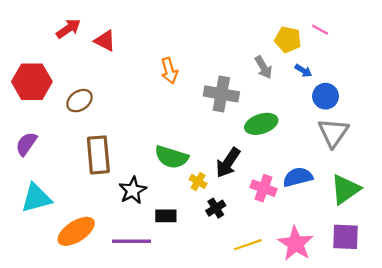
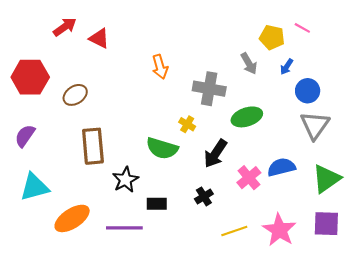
blue arrow: (303, 71) -> (287, 67), turned 91
yellow cross: (198, 181) -> (187, 124), moved
pink cross: (263, 188) -> (249, 178), turned 30

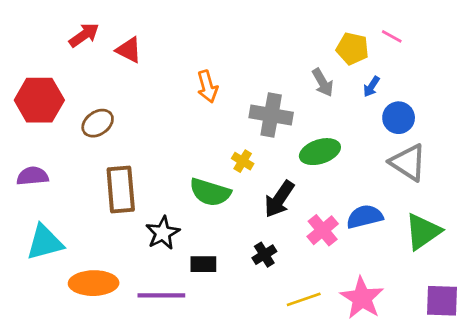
gray triangle: (315, 125) -> (408, 162), turned -32
purple semicircle: (25, 136) -> (33, 176), turned 50
orange ellipse: (72, 218) -> (94, 283), turned 32
purple square: (326, 224) -> (442, 301), moved

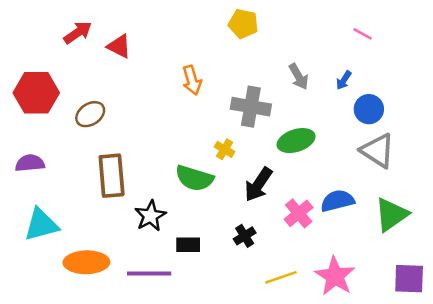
yellow pentagon: (352, 49) -> (243, 24), moved

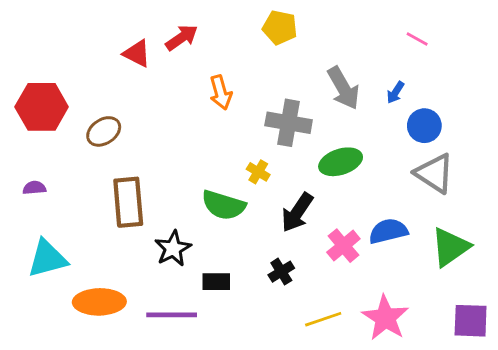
red arrow: (78, 33) -> (182, 38), moved
gray arrow: (299, 76) -> (343, 88), size x1.4
purple semicircle: (30, 163) -> (34, 188), size x0.7

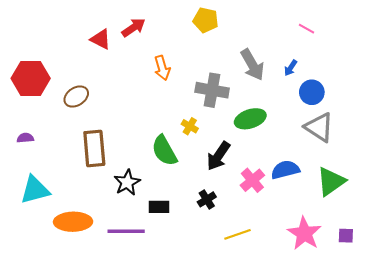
green semicircle: (224, 205) -> (164, 151), turned 44
pink star: (385, 318) -> (304, 233), moved
purple square: (471, 321) -> (346, 236), size x0.6

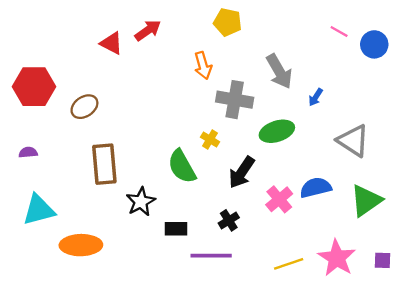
orange arrow: (162, 68) -> (203, 66), moved
blue arrow: (291, 68) -> (316, 97), moved
blue circle: (312, 92) -> (374, 44), moved
purple line: (126, 231) -> (211, 256), moved
yellow line: (238, 234) -> (289, 264), moved

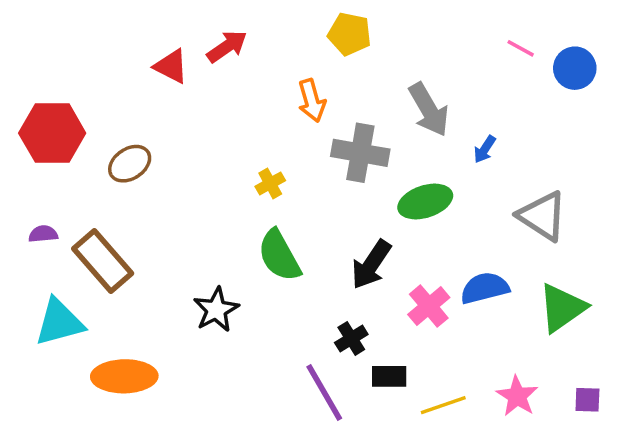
yellow cross: (210, 139) -> (270, 183), moved, turned 30
brown rectangle: (104, 164) -> (103, 261), moved, turned -36
black rectangle: (176, 229) -> (389, 376), moved
purple line: (211, 256) -> (324, 393), turned 60
pink star: (337, 258) -> (517, 396), size x0.7

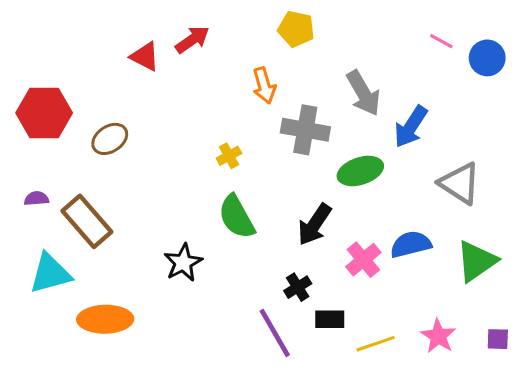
blue arrow: (485, 149) -> (411, 127), size x1.8

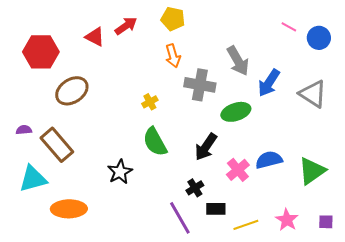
yellow pentagon: (296, 29) -> (173, 19), moved
red hexagon: (44, 113) -> (41, 52), moved
brown ellipse: (110, 139) -> (72, 91), size x1.4
gray triangle: (460, 183) -> (313, 94), moved

